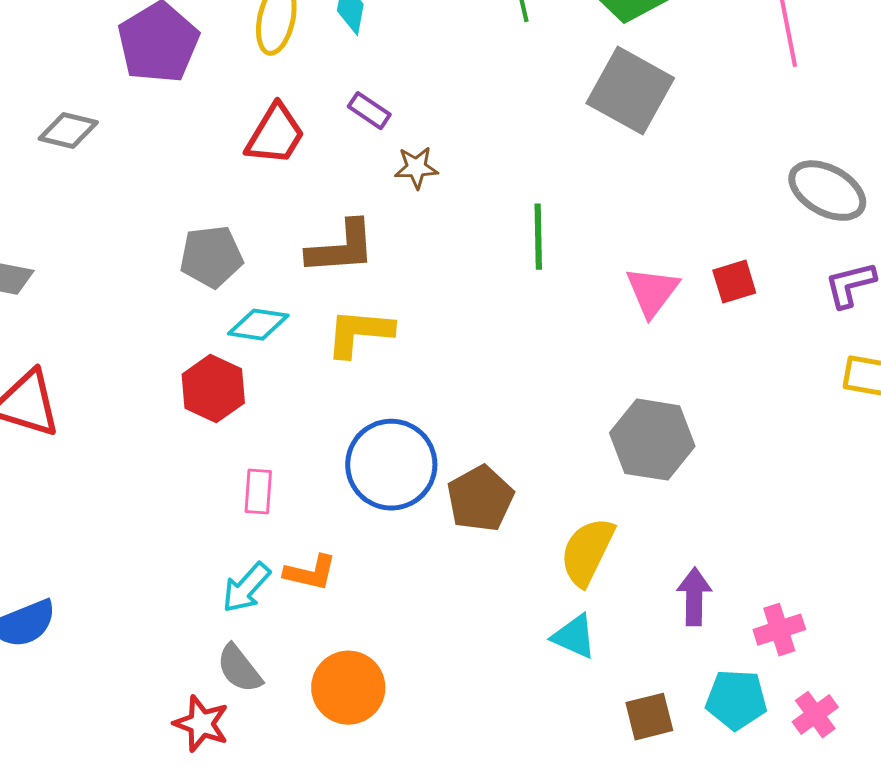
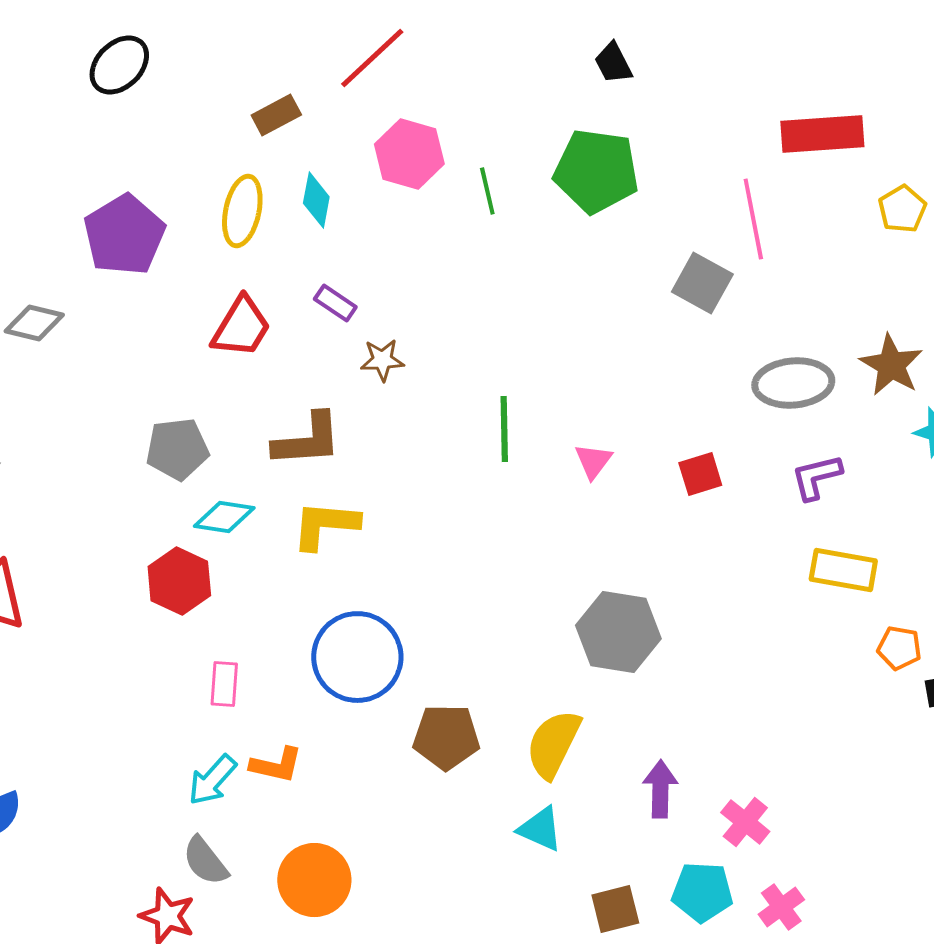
gray square: (630, 91) -> (702, 283), moved, size x0.7
gray ellipse: (827, 191) -> (793, 383), turned -34
pink triangle: (652, 292) -> (593, 461), moved, size x0.7
brown pentagon: (480, 499) -> (446, 737), moved, turned 30
pink cross: (779, 630) -> (745, 822), turned -33

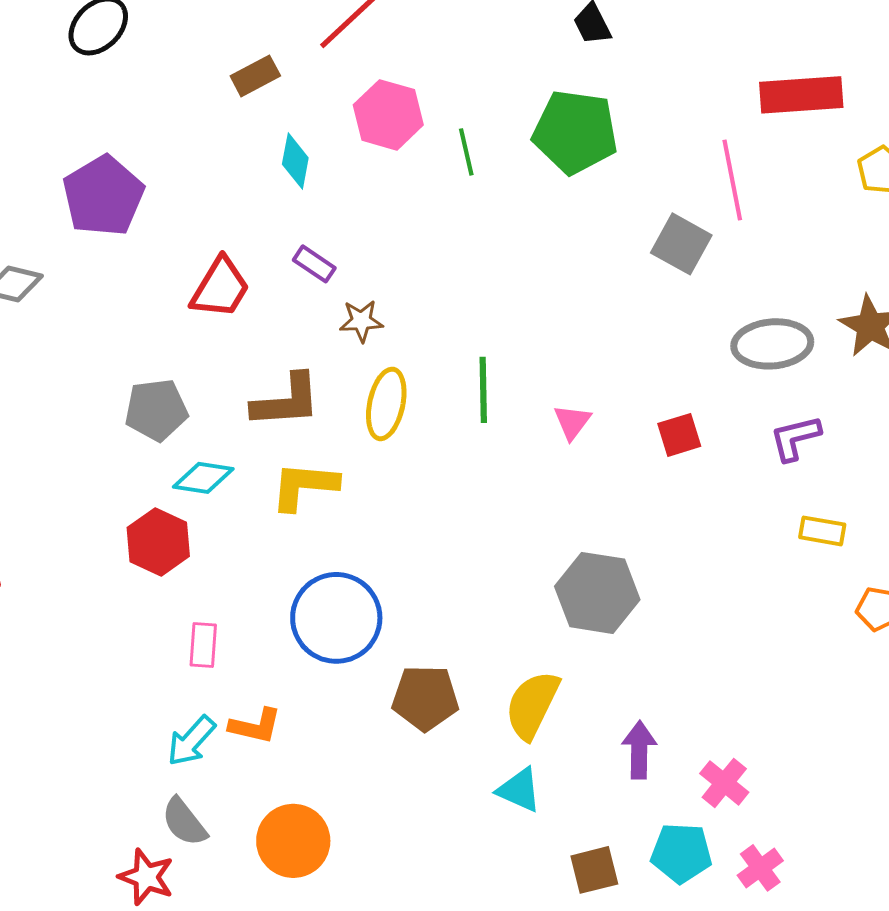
yellow ellipse: (242, 211) -> (386, 404), moved
yellow rectangle: (843, 570) -> (822, 531), size x0.7

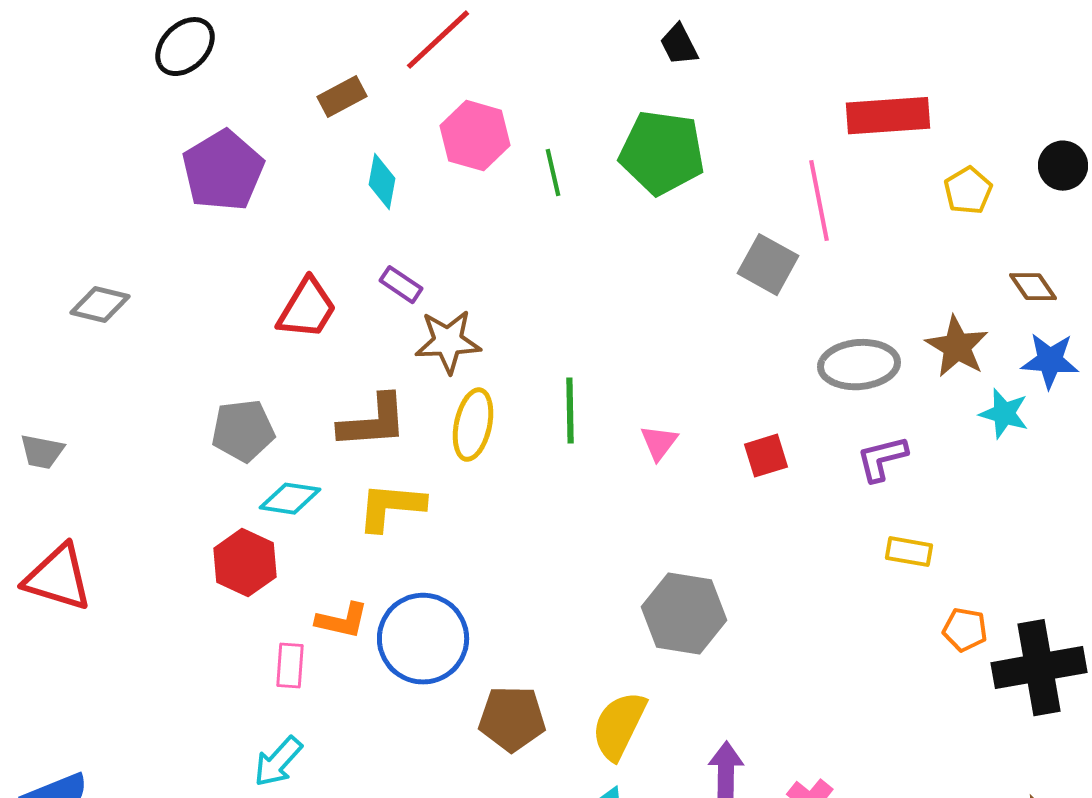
purple pentagon: (103, 196) -> (223, 171), moved
brown star: (361, 321) -> (448, 342), size x1.5
orange L-shape: (255, 726) -> (342, 621), moved

